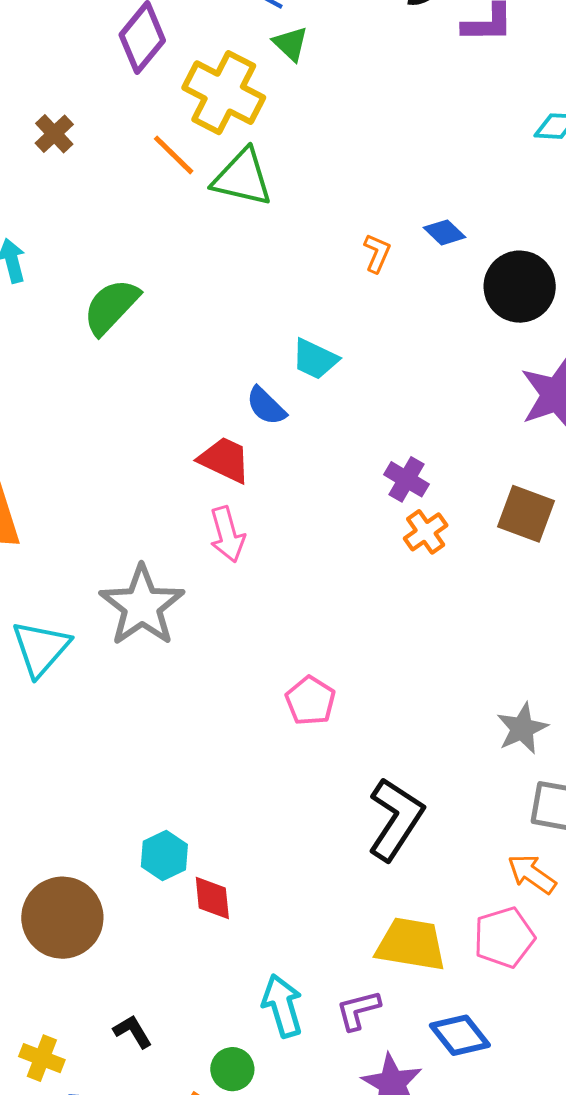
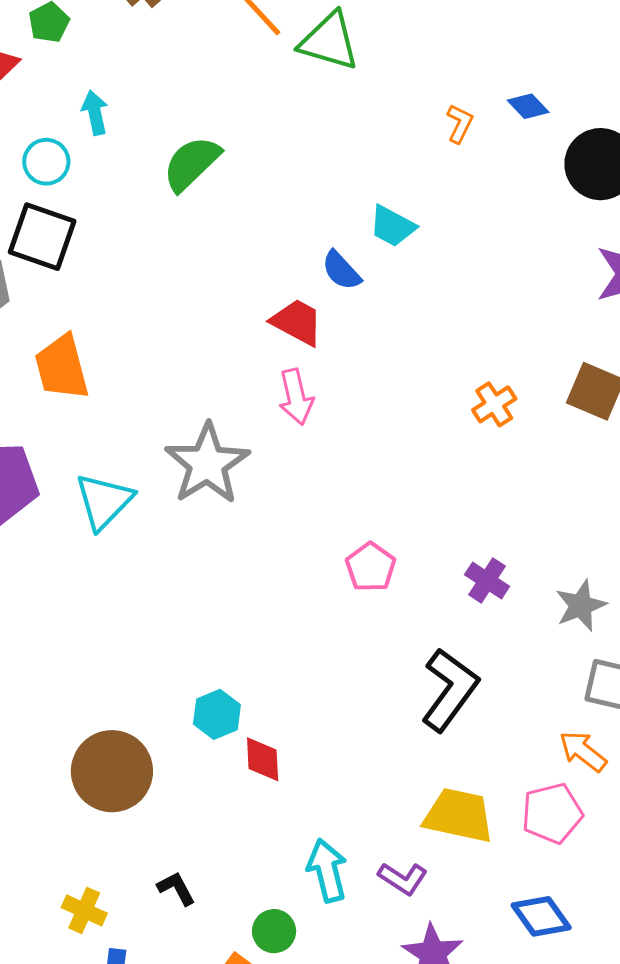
purple cross: (406, 479) -> (487, 580), moved
purple L-shape: (358, 1010) -> (403, 879), turned -135
blue diamond: (460, 1035) -> (541, 916), moved

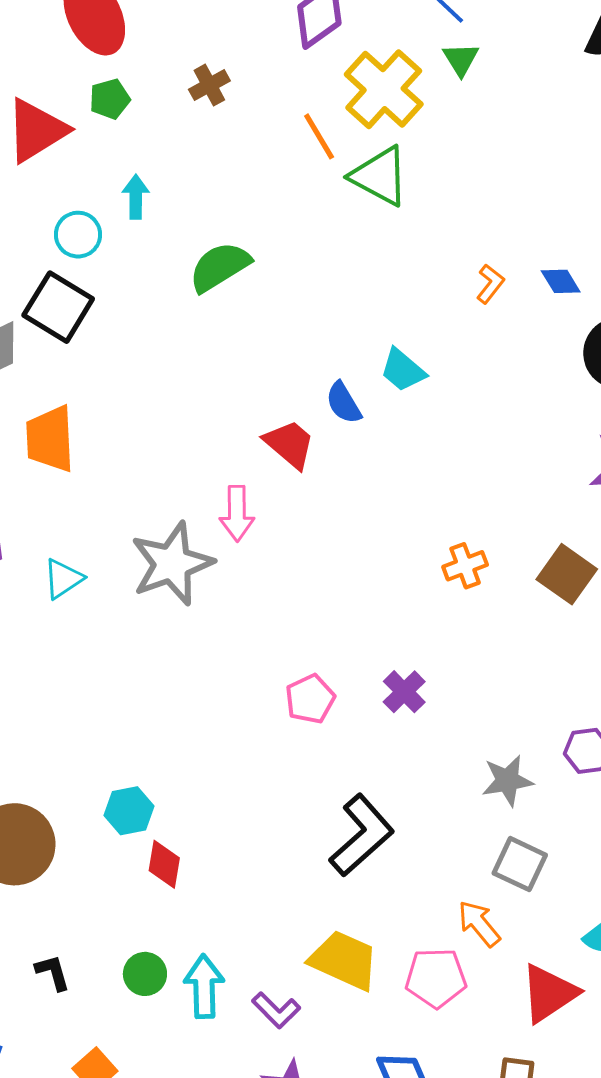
pink arrow: (296, 397) -> (237, 513), moved
cyan triangle: (104, 501) -> (63, 579), size x0.7
purple cross: (487, 580) -> (404, 692), moved
green circle: (274, 931) -> (145, 974), moved

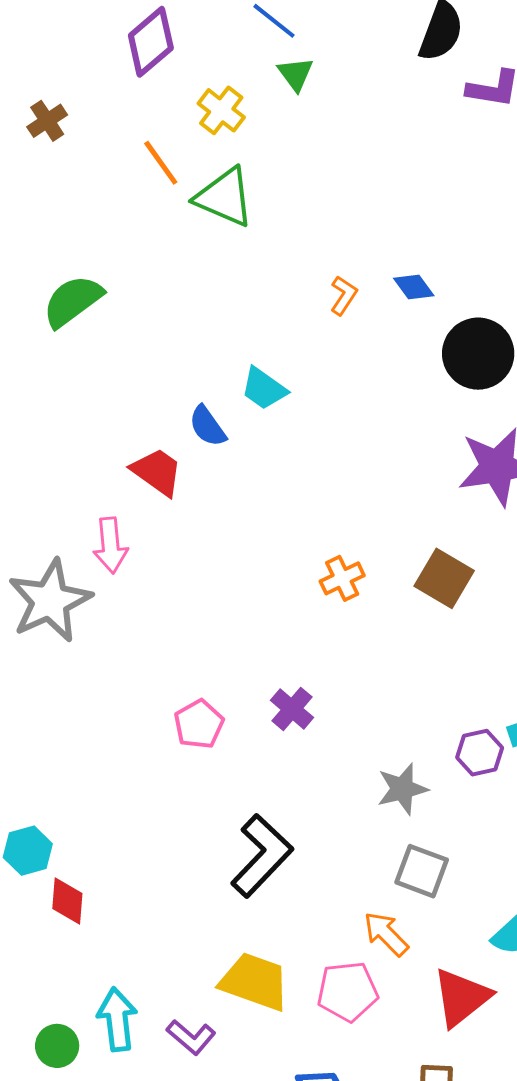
yellow cross: (384, 89) -> (221, 110), size x0.6
green circle: (145, 974) -> (57, 1046), moved

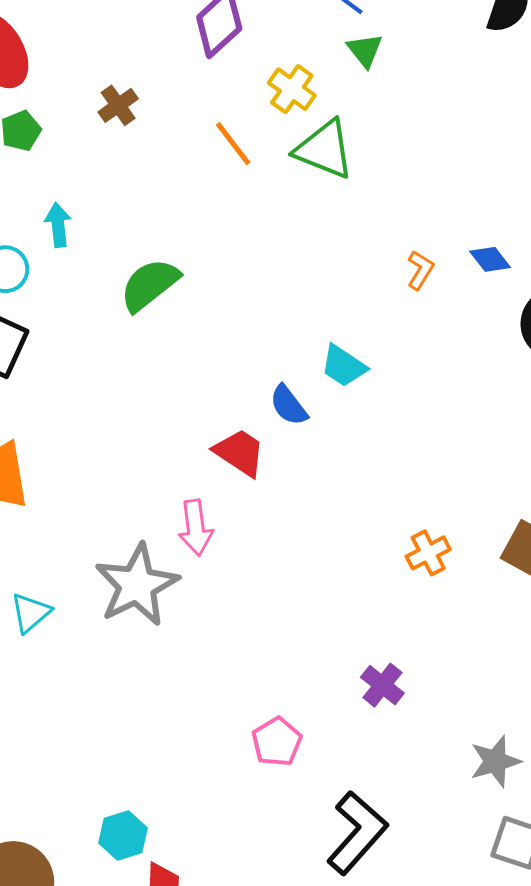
green triangle: (224, 197) -> (324, 149), moved
pink pentagon: (199, 724) -> (277, 742), moved

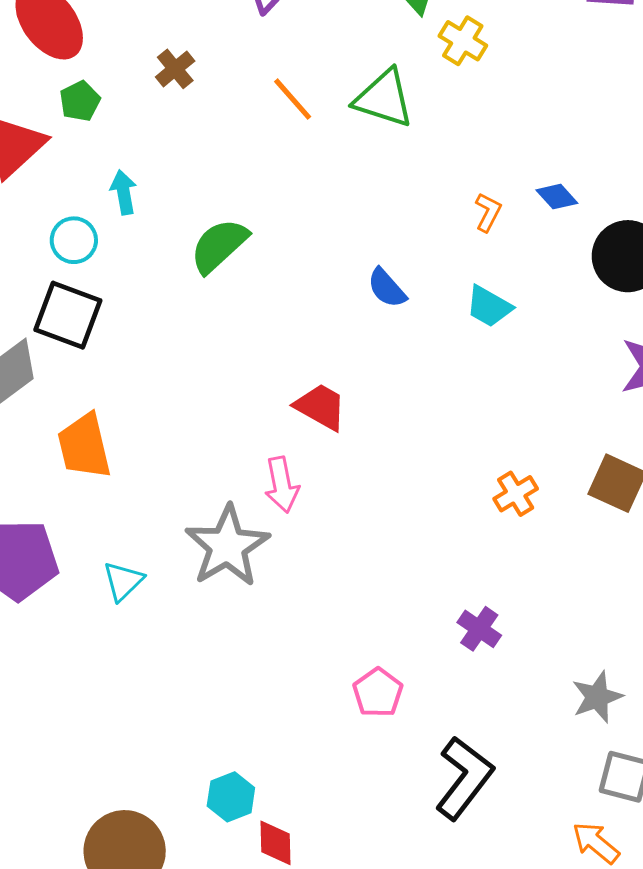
yellow cross: (292, 89) -> (463, 41), moved
cyan trapezoid: (344, 366) -> (489, 306), moved
blue semicircle: (289, 405) -> (387, 288), moved

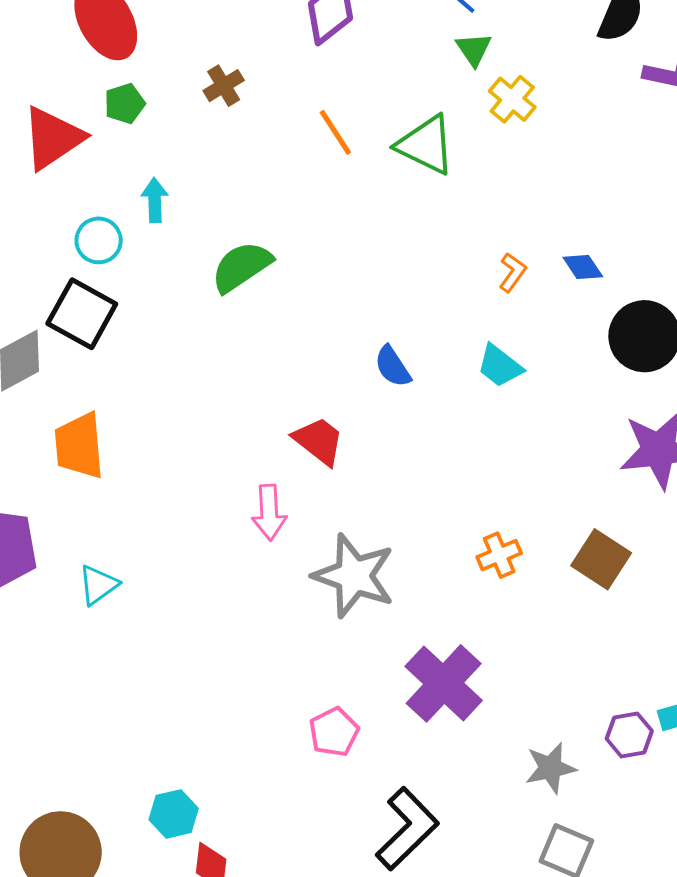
blue semicircle: (387, 288) -> (393, 366), moved
gray star: (227, 546) -> (354, 576), moved, turned -30
purple cross: (479, 629) -> (444, 683), size x1.8

